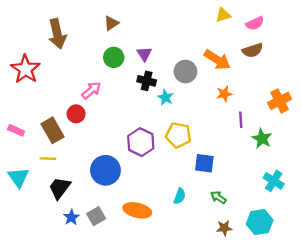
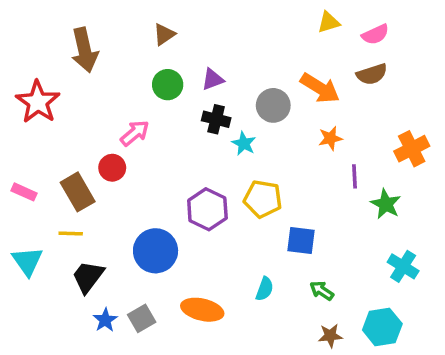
purple triangle: (144, 54) -> (213, 79), turned 42

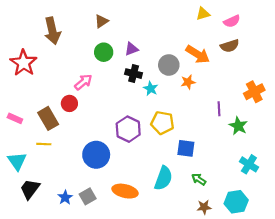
orange star: (330, 138) -> (188, 82), moved
black trapezoid: (88, 277) -> (30, 189), moved
cyan semicircle: (265, 289) -> (163, 178), size x1.6

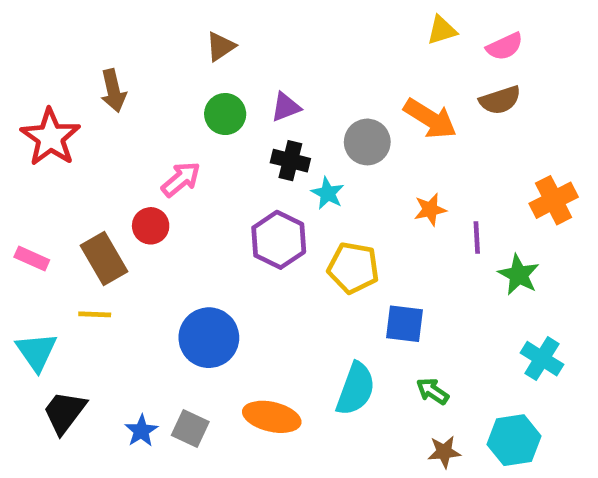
brown arrow: (52, 31) -> (113, 91), moved, size x0.7
orange star: (188, 82) -> (430, 210), moved
purple hexagon: (128, 129) -> (279, 240), moved
gray square: (88, 196) -> (190, 428), turned -35

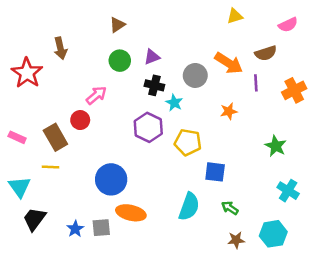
pink semicircle: (505, 46) -> (288, 25), moved
orange cross: (554, 200) -> (294, 90), moved
purple line: (477, 237) -> (256, 83), moved
orange ellipse: (272, 417) -> (131, 213), moved
gray square: (190, 428) -> (101, 228), turned -30

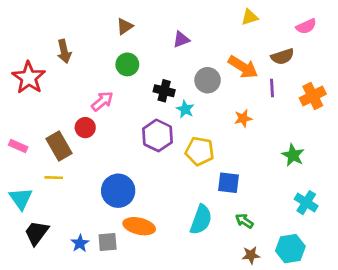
purple triangle: (152, 57) -> (181, 39), moved

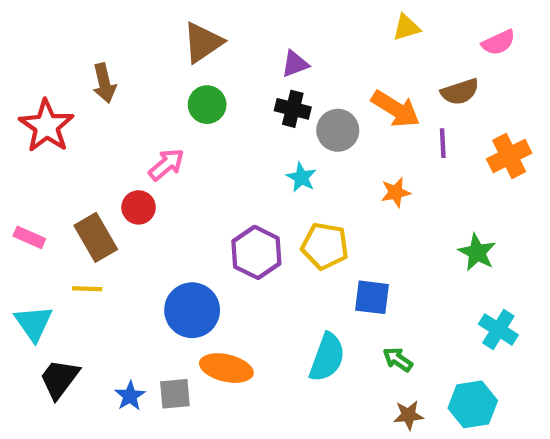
brown triangle: (125, 26) -> (203, 42), size x1.5
black cross: (164, 91) -> (293, 109), moved
purple hexagon: (158, 135) -> (256, 252), moved

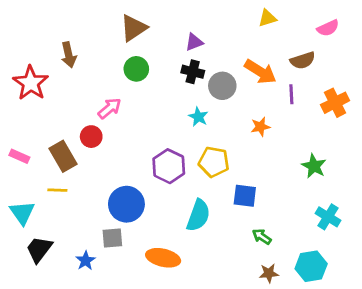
cyan semicircle: (327, 357) -> (198, 215), moved
orange ellipse: (226, 368) -> (163, 258), moved
gray square: (175, 394) -> (112, 238), moved

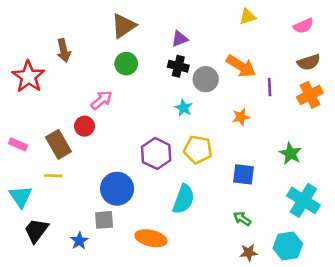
brown semicircle: (303, 60) -> (309, 62), moved
blue square: (245, 196) -> (243, 174), moved
cyan cross: (328, 217) -> (303, 200), size x1.4

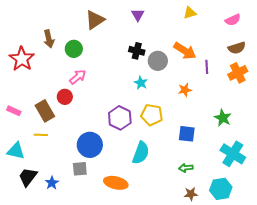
purple triangle: (180, 39) -> (138, 15), moved, turned -40
green circle: (126, 64) -> (74, 49), moved
cyan triangle: (21, 197) -> (16, 151), turned -42
green arrow: (242, 219) -> (186, 168), turned -40
blue star: (79, 241) -> (52, 183), moved

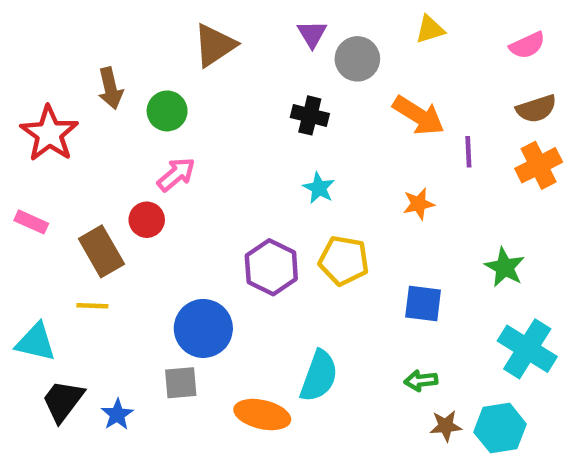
gray circle: (158, 61) -> (357, 59), moved
pink rectangle: (14, 111) -> (31, 222), moved
cyan semicircle: (141, 153) -> (319, 376), moved
brown star: (191, 194) -> (446, 426), moved

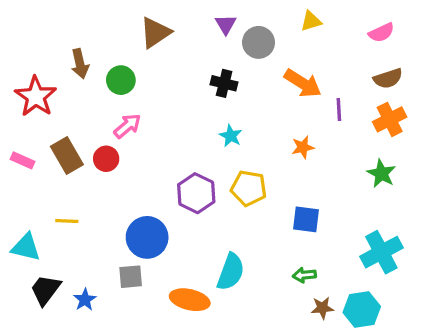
brown rectangle: (101, 251) -> (67, 155), moved
green star: (505, 267) -> (381, 173), moved
cyan cross: (527, 349) -> (381, 252), turned 30

